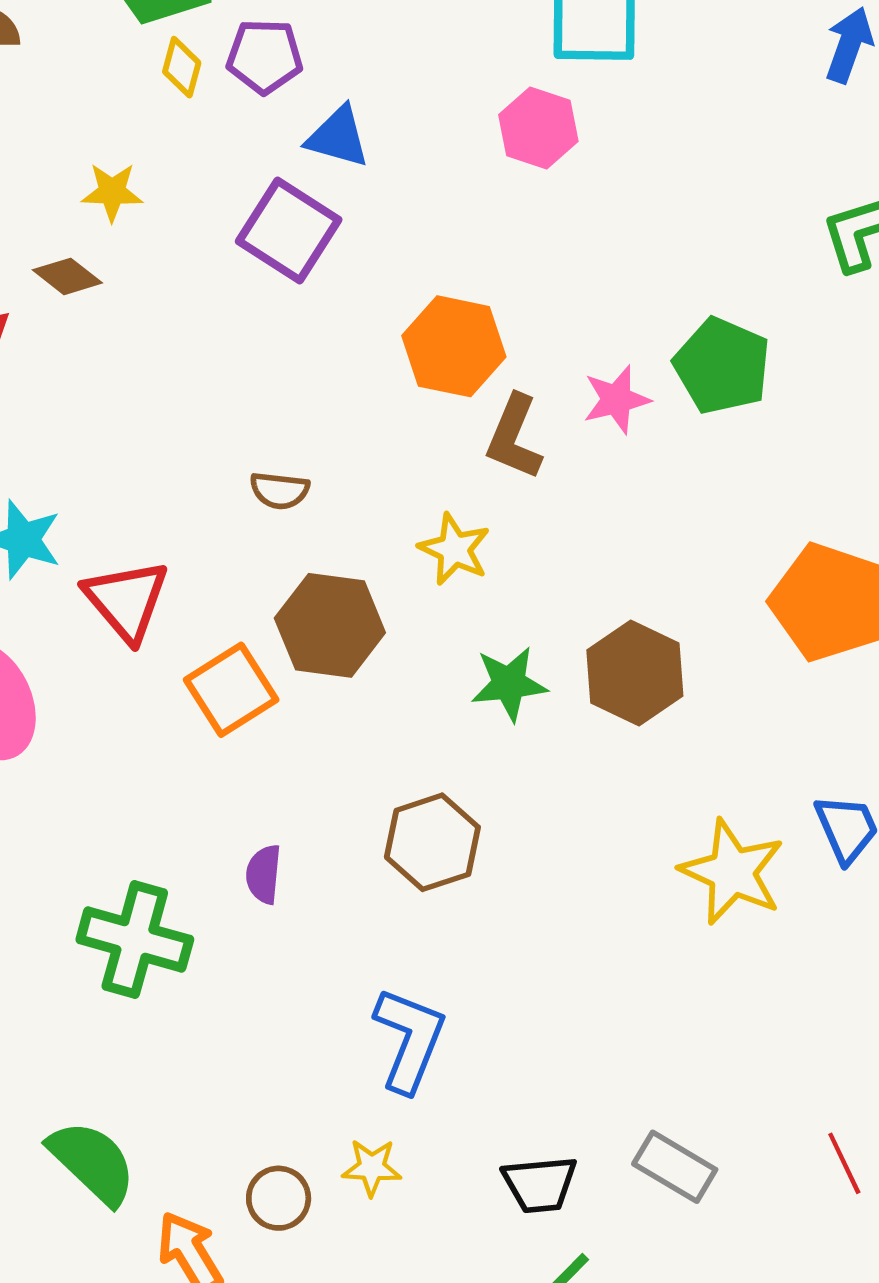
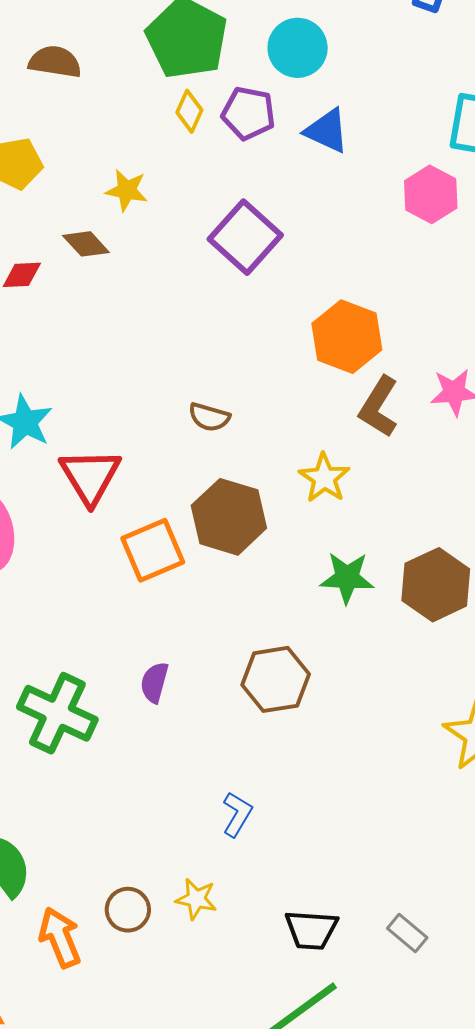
blue triangle: (338, 137) -> (327, 131), moved
blue L-shape: (409, 1040) -> (237, 814), size x0.6
gray rectangle: (675, 1167) -> (407, 933), size x0.7

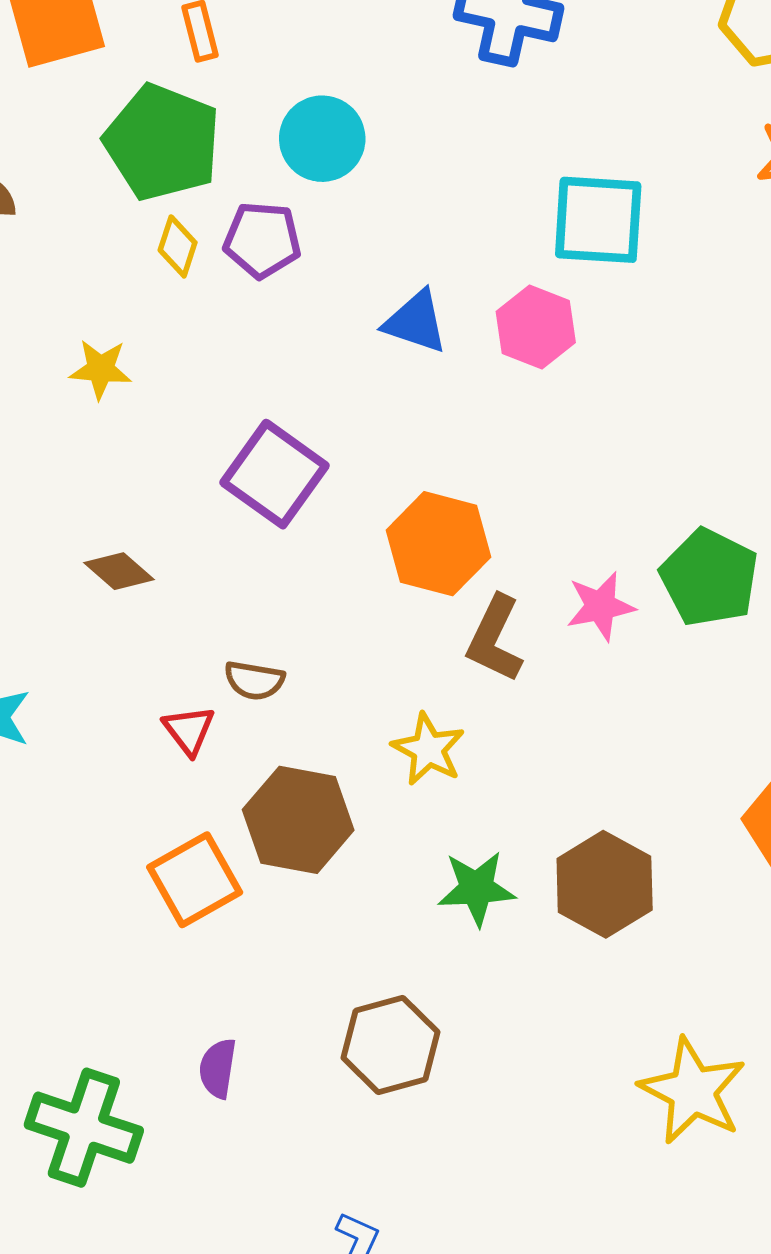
blue triangle: (327, 131) -> (416, 322), moved
purple square: (245, 237) -> (274, 474), moved
brown diamond: (86, 244) -> (119, 571), moved
red triangle: (90, 476) -> (189, 730), moved, size x0.6

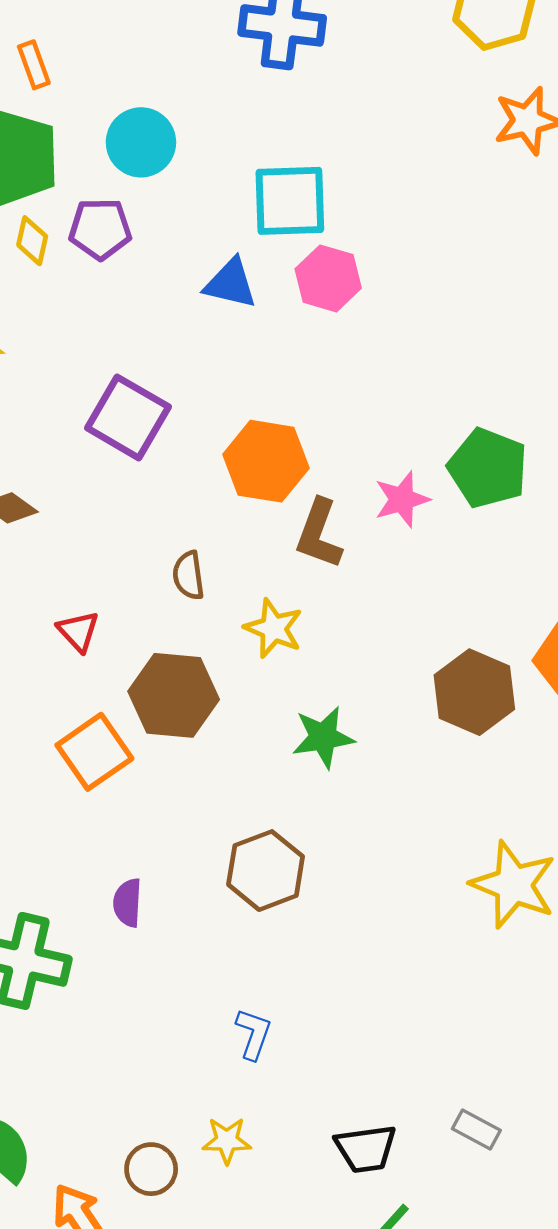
cyan square: (598, 220) -> (290, 201), moved
brown semicircle: (254, 680) -> (188, 575), moved, turned 78
brown hexagon: (605, 884) -> (474, 692), moved

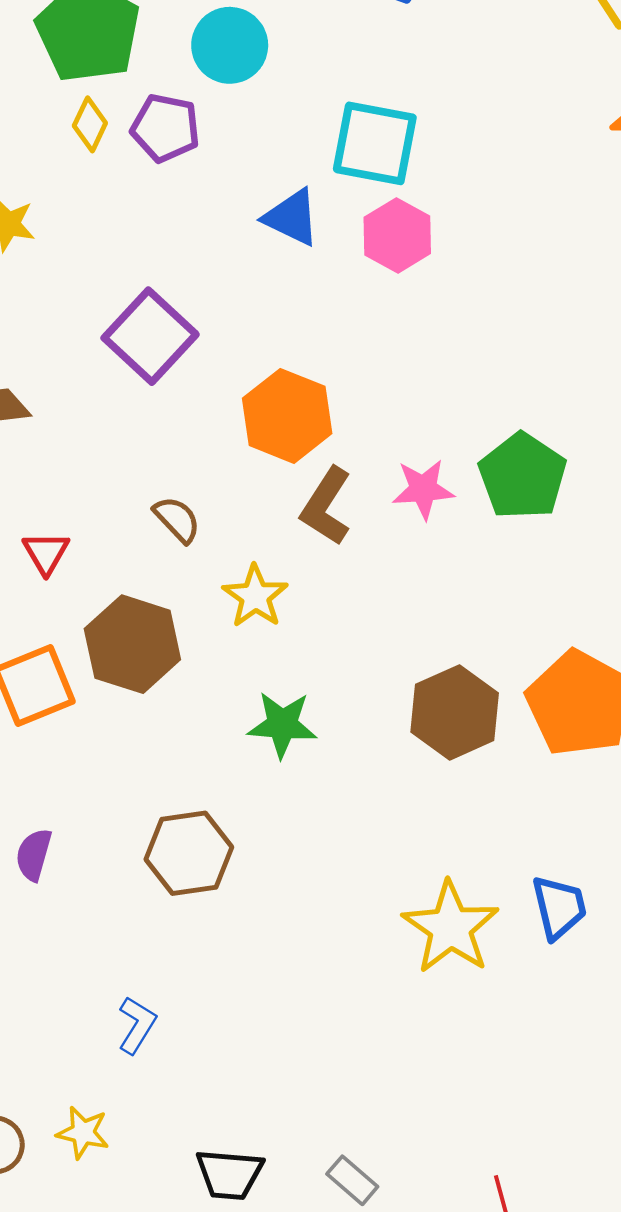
brown semicircle: (188, 575) -> (177, 519), turned 132

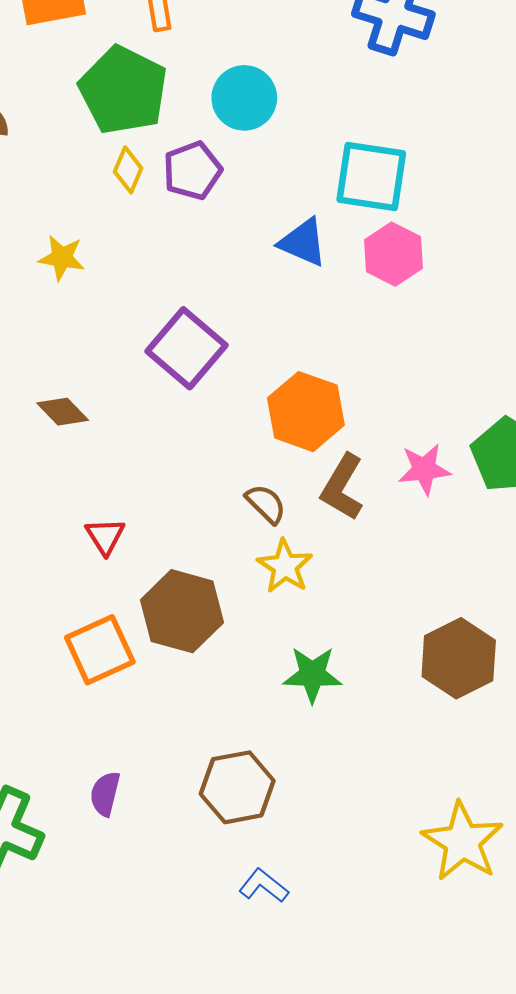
purple pentagon: (165, 128) -> (192, 171), turned -30
brown semicircle: (177, 519) -> (266, 504), moved
blue L-shape: (137, 1025) -> (264, 886), moved, turned -81

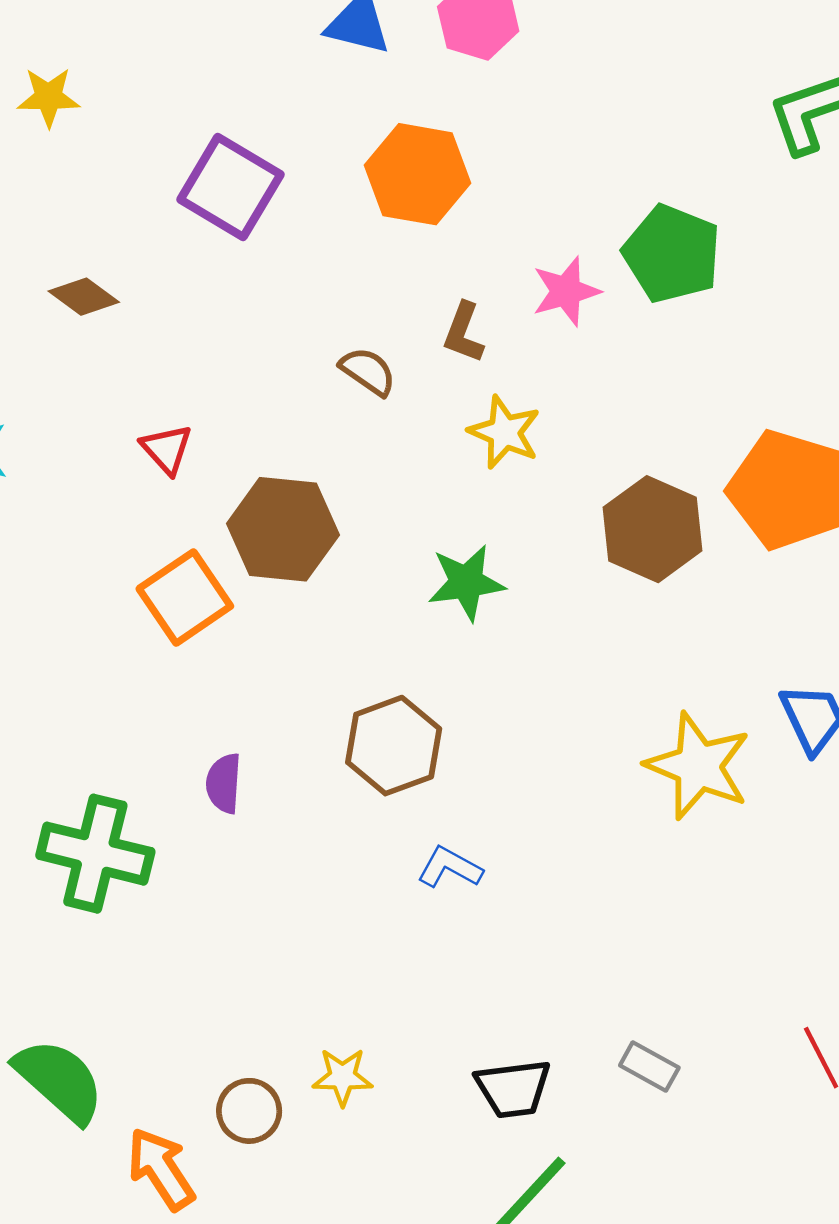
orange hexagon: (306, 412) -> (418, 174), moved
brown L-shape: (342, 487) -> (464, 333), size x0.7
yellow star: (285, 566) -> (504, 432), moved

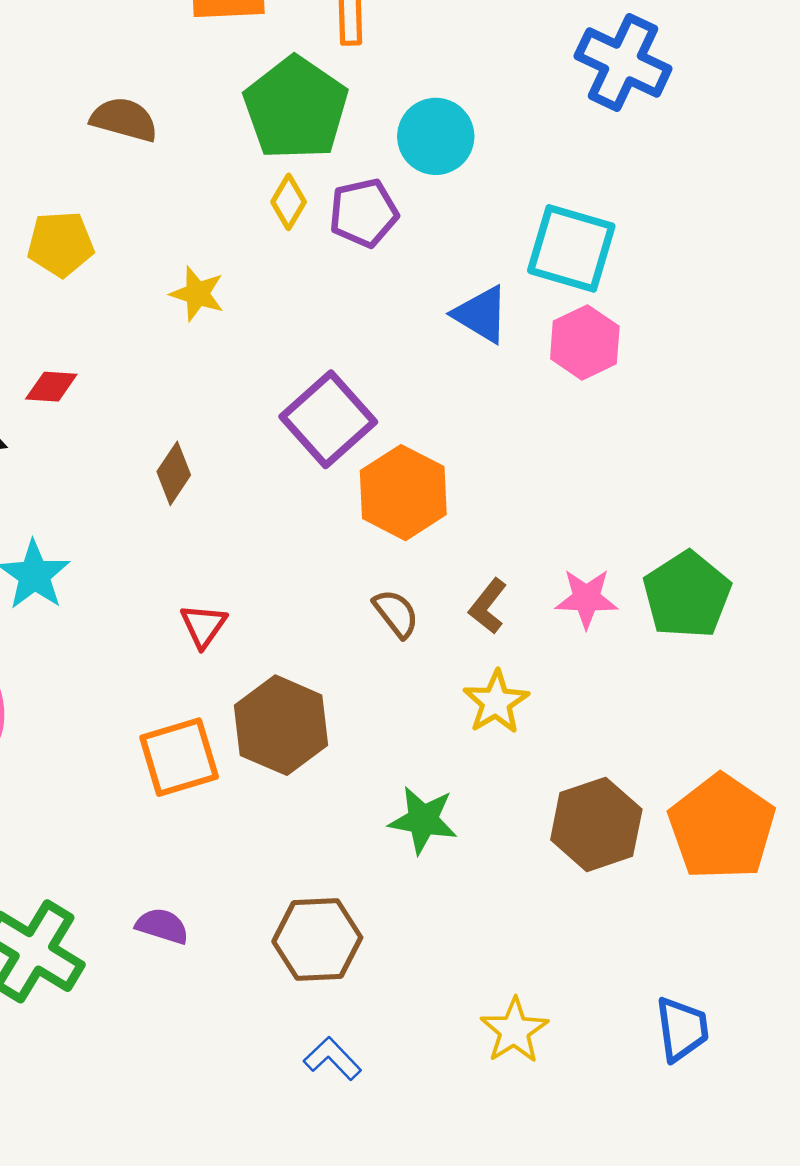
orange hexagon: (418, 174) -> (403, 493), moved
brown diamond: (84, 297) -> (174, 473), turned 70
yellow star: (698, 766) -> (514, 1031), moved, size x0.7
purple semicircle: (224, 783) -> (162, 926), turned 86

